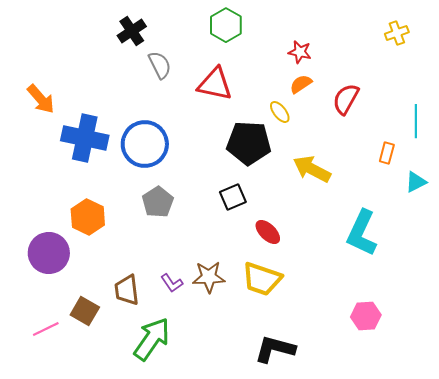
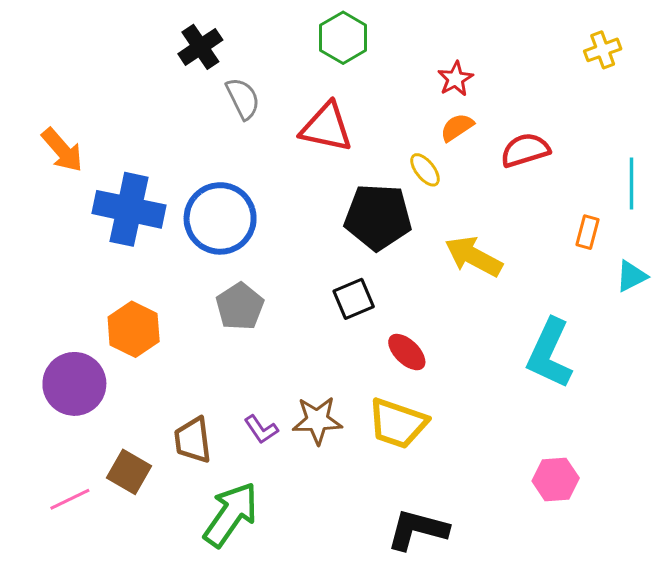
red star: (300, 52) -> (455, 79), turned 30
red semicircle: (346, 99) -> (525, 150), turned 44

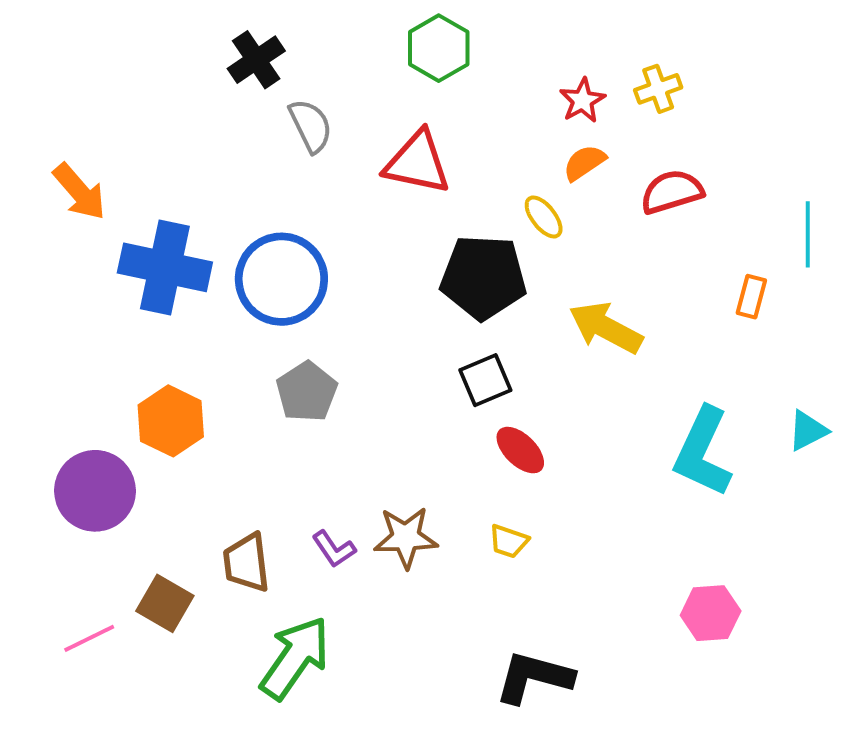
yellow cross: (603, 50) -> (658, 89), moved
cyan triangle: (631, 276) -> (808, 431), moved
black square: (354, 299) -> (485, 380), moved
yellow trapezoid: (398, 423) -> (509, 541), size x0.5

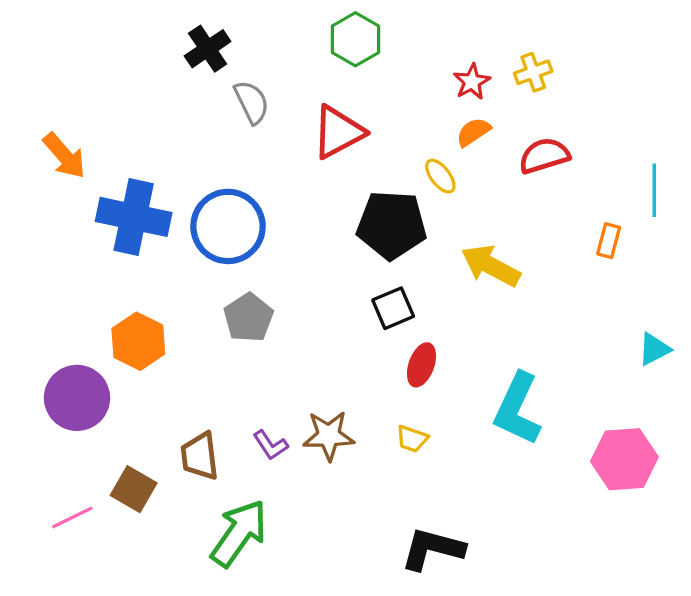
red triangle: (417, 163) -> (338, 132), turned -40
red ellipse: (520, 450) -> (421, 365), turned 66
cyan L-shape: (703, 452) -> (517, 409), moved
pink hexagon: (711, 613) -> (624, 459), moved, size x1.4

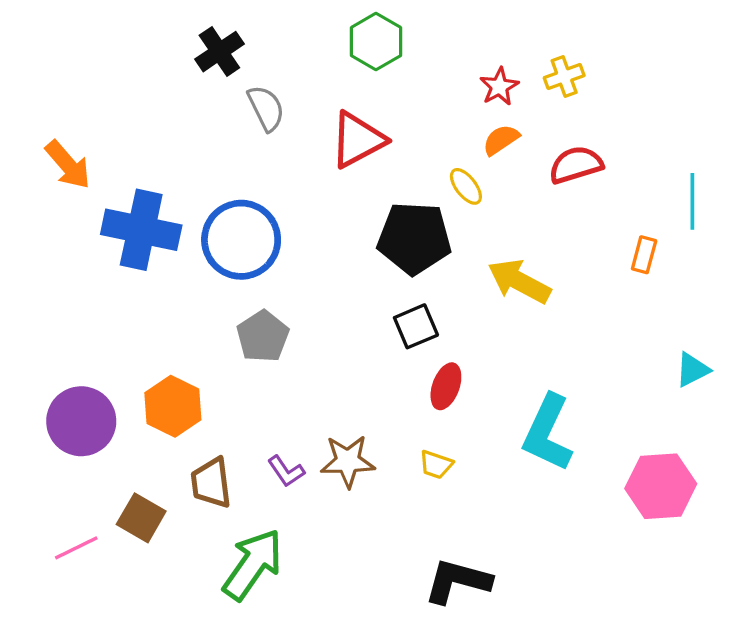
orange hexagon: (138, 341) -> (173, 406), moved

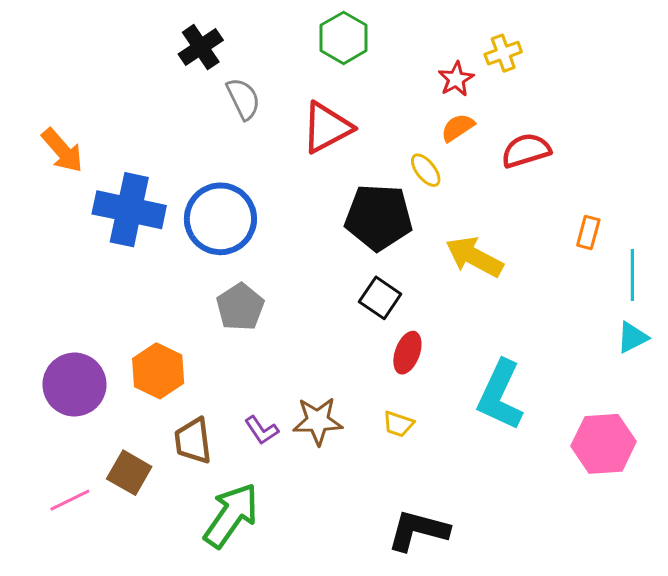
yellow cross: (564, 77) -> (503, 53), moved
cyan line: (692, 201) -> (632, 275), moved
black square: (416, 326) -> (380, 298), turned -33

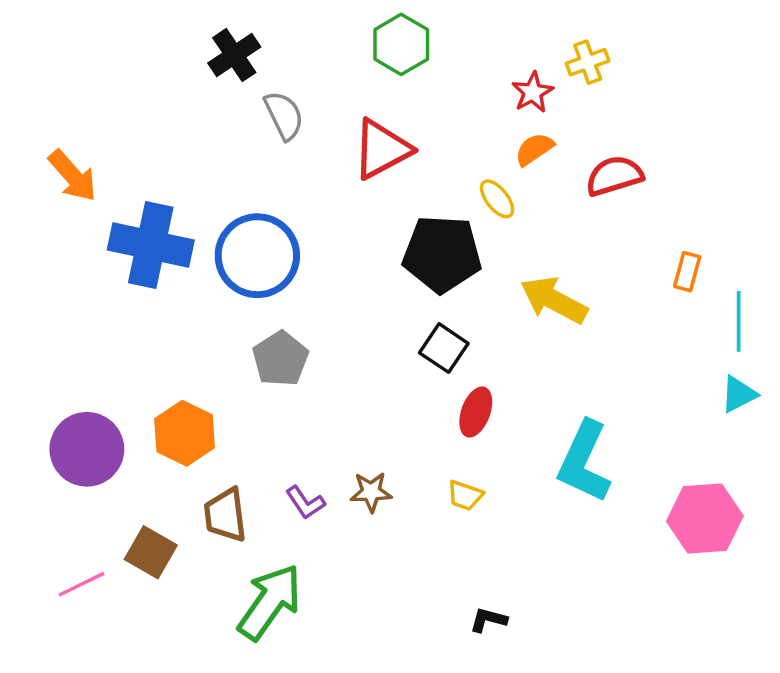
brown star: (318, 421) -> (371, 492), size x0.7
black L-shape: (418, 530) -> (488, 620), size x0.5

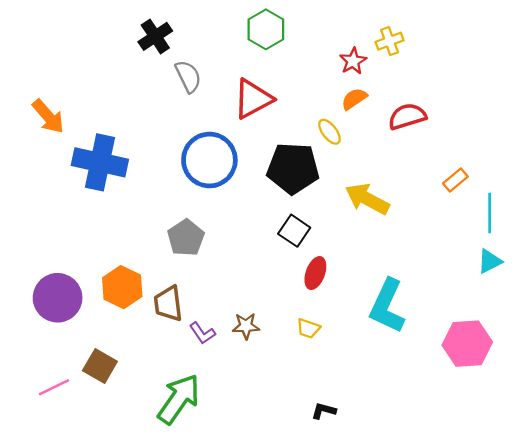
blue circle: (257, 256) -> (209, 160), moved
orange rectangle: (687, 272) -> (455, 180), turned 35
brown trapezoid: (225, 515) -> (168, 304), moved

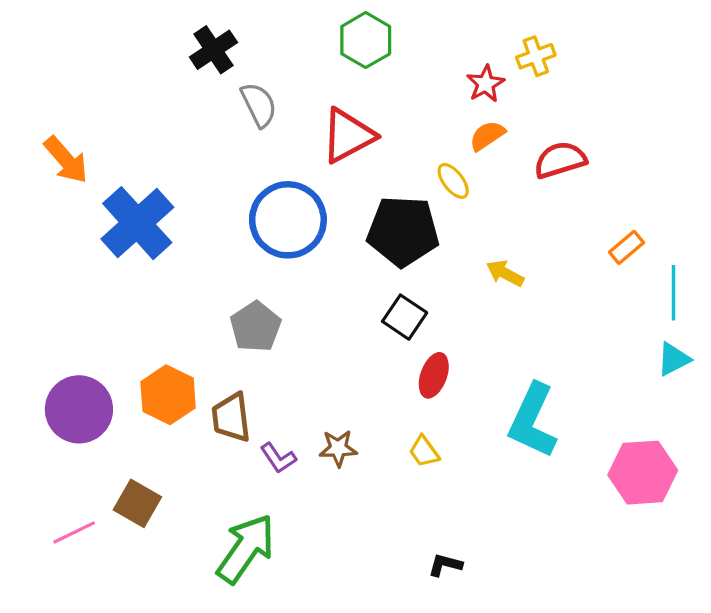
blue cross: (100, 162) -> (137, 223), turned 36
yellow arrow: (367, 199) -> (505, 273), size x0.6
yellow trapezoid: (308, 328) -> (424, 451), turned 35

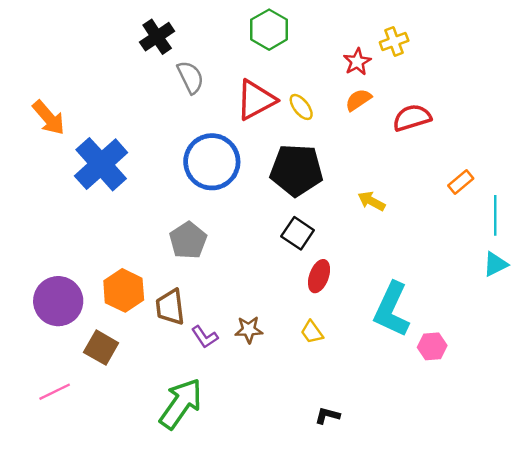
yellow ellipse: (453, 181) -> (301, 107), moved
pink hexagon: (643, 473) -> (432, 346), moved, size x0.6
brown square: (137, 503) -> (101, 348), moved

